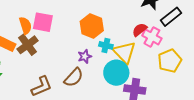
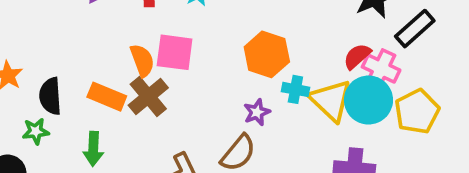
cyan circle: (116, 73) -> (368, 100), moved

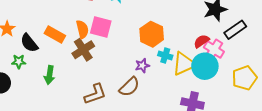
black semicircle: (50, 96) -> (29, 43), turned -42
orange rectangle: (107, 97) -> (55, 34), moved
yellow triangle: (331, 100) -> (184, 64), turned 45
yellow pentagon: (417, 111) -> (244, 78), moved

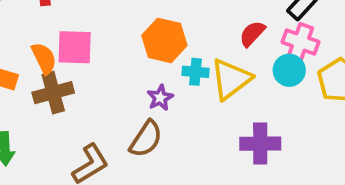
brown cross: (83, 50) -> (53, 93), turned 30
pink cross: (214, 50) -> (301, 42), moved
cyan circle: (205, 66) -> (289, 70), moved, size x0.7

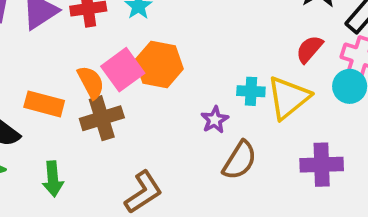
orange hexagon: (164, 40) -> (159, 64), moved
pink square: (75, 47) -> (123, 70), turned -36
brown semicircle: (146, 139) -> (240, 160), moved

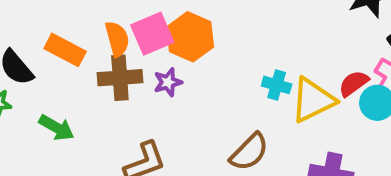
red semicircle: (309, 49) -> (354, 83), moved
purple star: (215, 120) -> (168, 82), moved
green arrow: (53, 179) -> (56, 128), turned -68

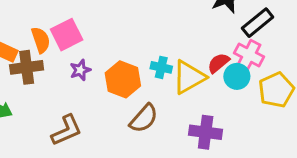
orange hexagon: (190, 37) -> (123, 79), moved
brown cross: (120, 78) -> (27, 67), moved

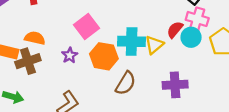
pink square: (67, 35) -> (86, 26), moved
orange semicircle: (41, 40) -> (35, 38), turned -48
cyan cross: (161, 67) -> (132, 41), size x1.6
yellow triangle: (189, 77) -> (154, 45), size x0.7

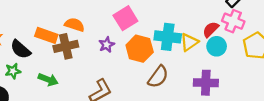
cyan circle: (191, 37) -> (217, 46), moved

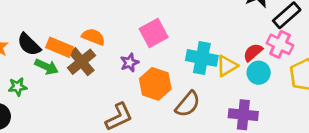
brown cross: (66, 46) -> (82, 62), turned -30
black semicircle: (20, 49) -> (29, 44), moved
orange hexagon: (140, 49) -> (155, 84), moved
green arrow: (48, 80) -> (47, 67), moved

